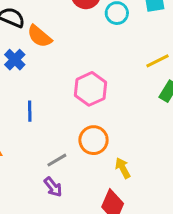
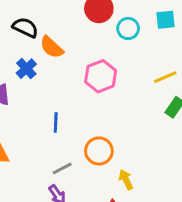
pink hexagon: (91, 89) -> (101, 76), moved
blue line: (30, 111) -> (56, 122), moved

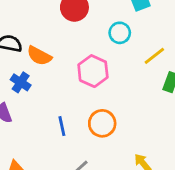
cyan circle: (128, 28) -> (120, 33), moved
orange circle: (99, 151) -> (102, 123), moved

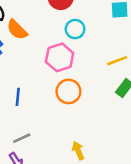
cyan circle: (120, 33) -> (75, 29), moved
orange circle: (102, 123) -> (68, 91), moved

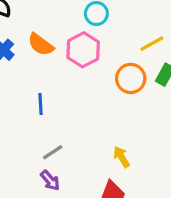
orange semicircle: (17, 30) -> (41, 45), moved
orange circle: (68, 91) -> (131, 78), moved

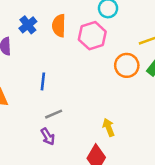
orange semicircle: (41, 45) -> (59, 26), turned 45
blue line: (41, 104) -> (43, 81), moved

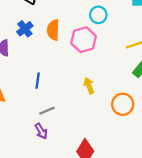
orange circle: (127, 65) -> (123, 104), moved
yellow arrow: (109, 127) -> (89, 86), moved

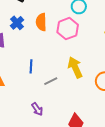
yellow arrow: (89, 86) -> (75, 67), size x1.5
gray line: (47, 111) -> (51, 81), moved

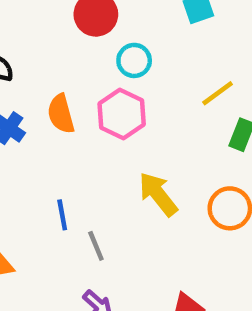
gray line: (51, 81) -> (96, 246), moved, turned -72

